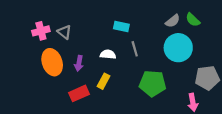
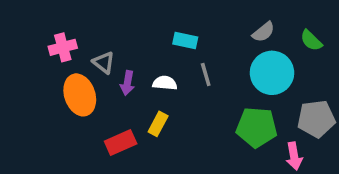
green semicircle: (193, 20) -> (311, 40), moved
gray triangle: (64, 32) -> (104, 63), moved
purple arrow: (79, 63) -> (127, 83), moved
green pentagon: (153, 83) -> (257, 127), moved

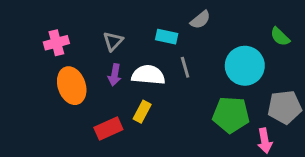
gray semicircle: (263, 32) -> (200, 20), moved
gray triangle: (104, 63) -> (113, 41), moved, turned 35
white semicircle: (165, 83) -> (148, 75), size x1.5

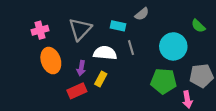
gray triangle: (113, 41) -> (80, 29), size x1.6
purple arrow: (115, 75) -> (81, 68), moved

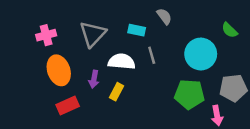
gray semicircle: (142, 14) -> (164, 16), turned -88
red rectangle: (77, 91) -> (68, 106), moved

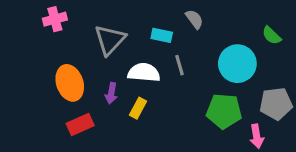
pink cross: (46, 35) -> (55, 19), moved

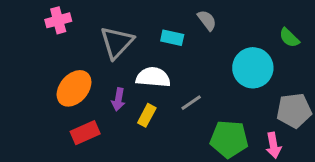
gray line: (180, 65) -> (191, 103), moved, turned 72
orange ellipse: (70, 83) -> (74, 88), turned 60
green pentagon: (224, 111) -> (229, 139), moved

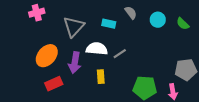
cyan circle: (253, 68) -> (158, 20), moved, size x0.6
purple arrow: (118, 99) -> (75, 63), size x1.5
gray line: (191, 103) -> (120, 54), moved
yellow rectangle: (147, 115) -> (101, 77), moved, turned -32

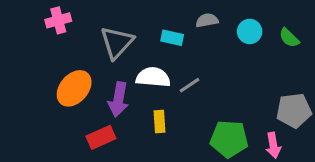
gray semicircle: (131, 13) -> (207, 20), turned -64
red rectangle: (54, 84) -> (101, 137), moved

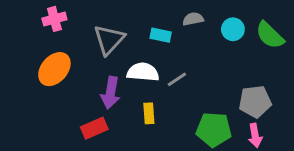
green semicircle: (289, 38) -> (270, 35), size x1.5
orange ellipse: (74, 88) -> (54, 69), moved
gray pentagon: (294, 111) -> (255, 102), moved

